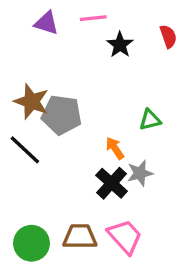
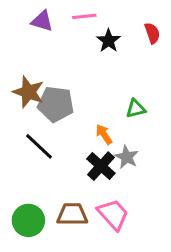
black line: (25, 150) -> (39, 146), moved
gray star: (140, 173) -> (127, 157), turned -30

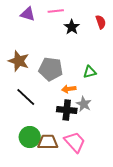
gray pentagon: (56, 104) -> (51, 69), moved
orange arrow: (104, 134) -> (69, 89), turned -64
black cross: (101, 166) -> (67, 110), turned -36
green circle: (28, 220) -> (30, 137), moved

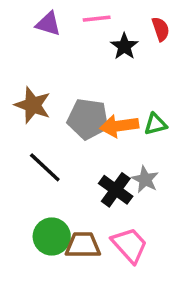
red semicircle: (101, 22) -> (161, 29), moved
orange arrow: (69, 89) -> (119, 126), moved, size x1.5
black cross: (67, 110) -> (116, 190), turned 30

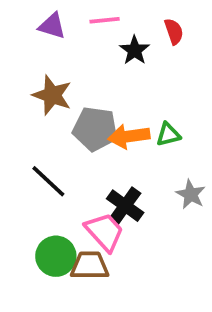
brown star: (33, 105) -> (52, 95), moved
gray star: (145, 179) -> (191, 194), moved
pink trapezoid: (130, 245) -> (105, 232), moved

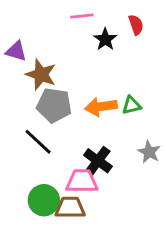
purple triangle: (52, 26) -> (16, 51), moved
gray pentagon: (95, 129) -> (54, 105), moved
pink trapezoid: (105, 232) -> (82, 181), turned -48

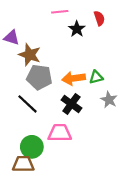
gray star: (149, 152) -> (109, 100), moved
black cross: (98, 161) -> (71, 104), moved
brown trapezoid: (70, 208) -> (23, 164), moved

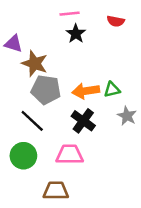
red semicircle: (99, 18) -> (116, 21), turned 120
black star: (77, 29) -> (76, 34), moved
green circle: (32, 147) -> (23, 156), moved
brown trapezoid: (23, 164) -> (56, 191), moved

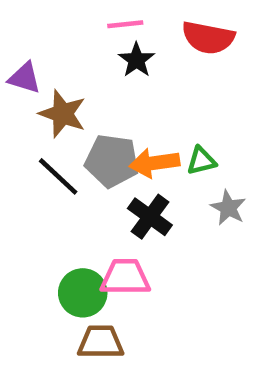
red semicircle: (116, 21) -> (208, 38), size x1.6
gray pentagon: (46, 90) -> (112, 161), moved
black line: (32, 121) -> (58, 176), moved
green circle: (23, 156) -> (83, 293), moved

